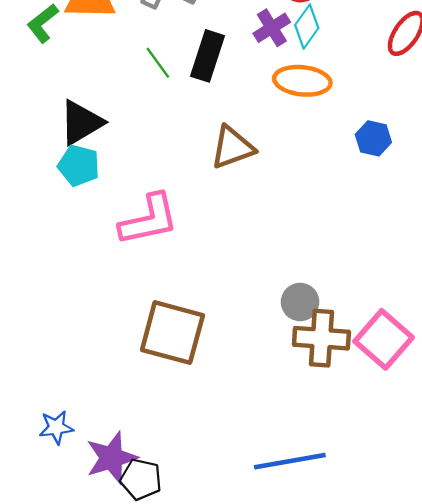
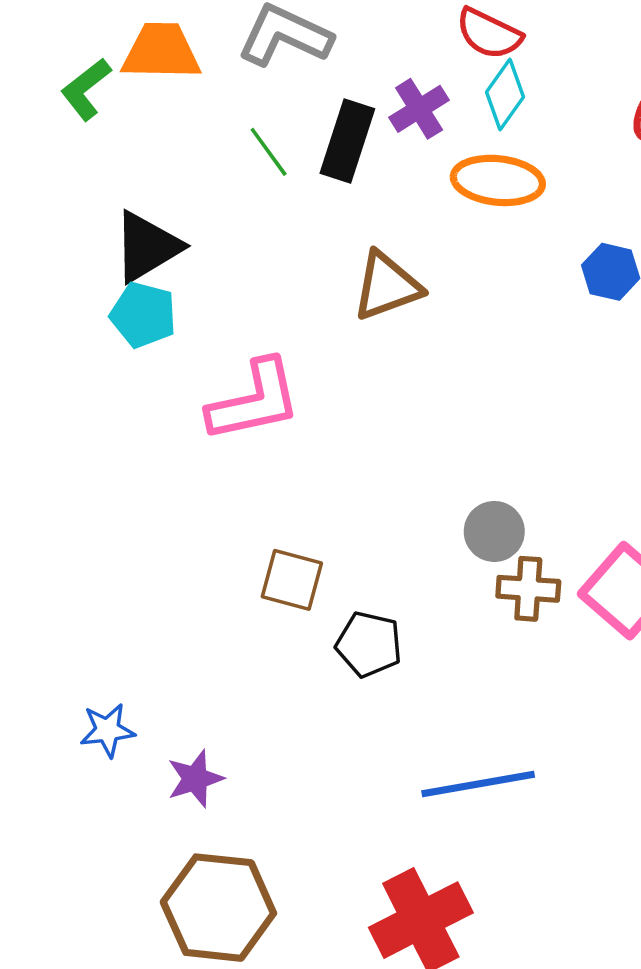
purple cross: (272, 28) -> (419, 109), moved
brown square: (172, 333) -> (292, 580), size x0.6
brown cross: (321, 338) -> (528, 589), size x0.7
purple star: (112, 458) -> (195, 779), size x0.7
black pentagon: (141, 479) -> (369, 644), moved

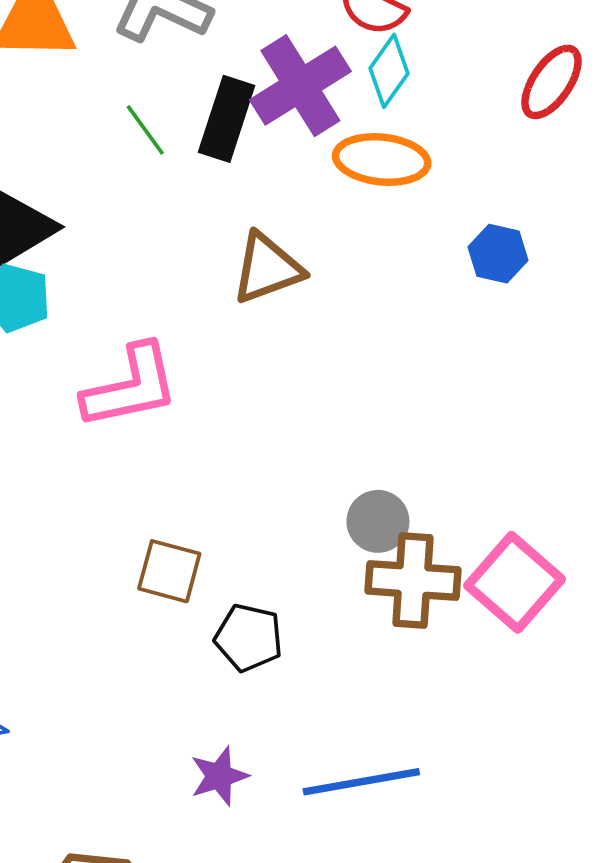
purple cross: (419, 109) -> (300, 86), size x1.6
brown cross: (528, 589) -> (413, 580), size x1.4
purple star: (195, 779) -> (219, 776), moved

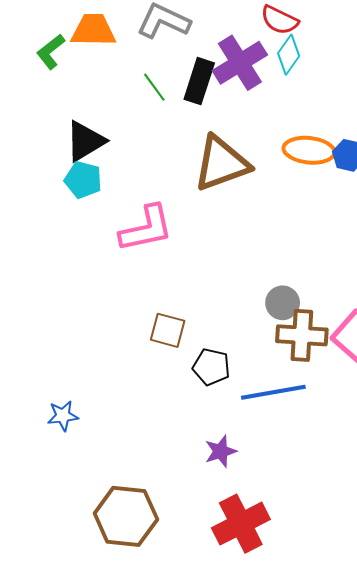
orange ellipse: (382, 159) -> (309, 150), moved
brown triangle: (267, 268) -> (222, 163), size x1.4
purple star: (219, 776) -> (221, 451), moved
blue line: (361, 782) -> (273, 392), moved

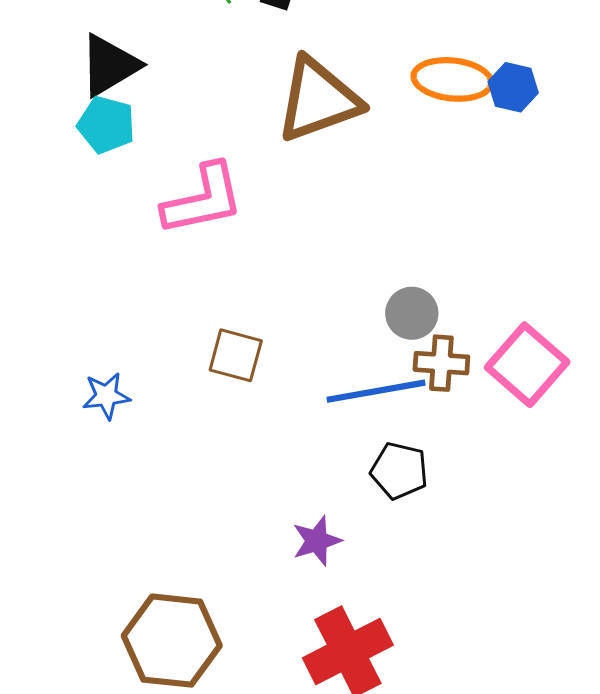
brown cross: (302, 335) -> (441, 363), size x0.7
black pentagon: (211, 367) -> (399, 471), moved
blue line: (273, 392) -> (376, 391), moved
blue star: (63, 416) -> (106, 396), moved

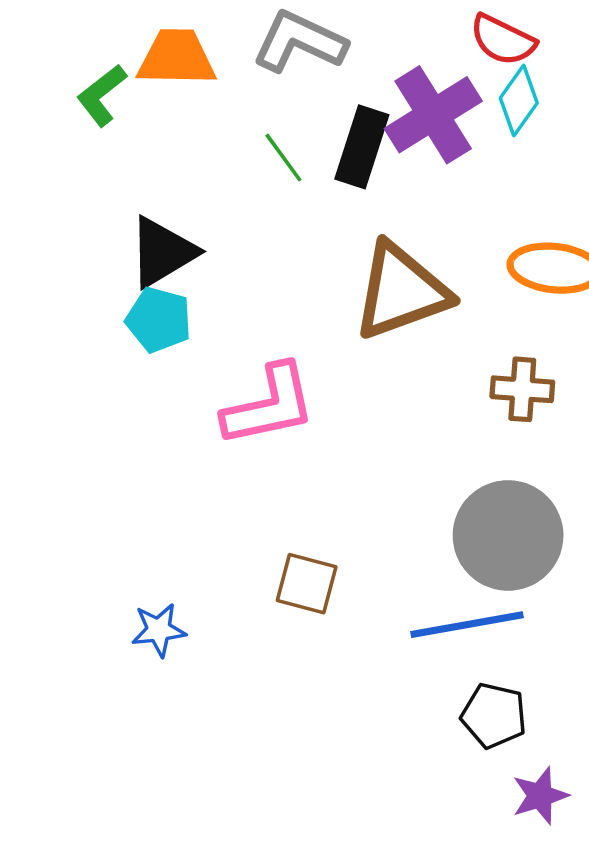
gray circle: (412, 313) -> (508, 535), size x1.8
brown cross: (441, 363) -> (522, 389), moved
purple star: (317, 541) -> (540, 796), moved

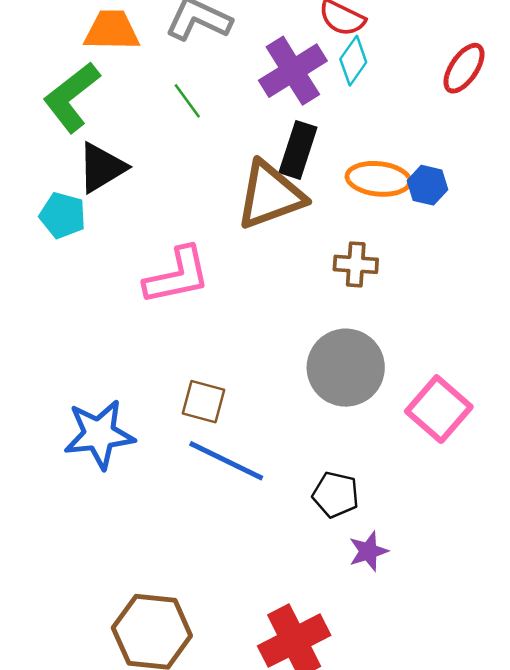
green L-shape: (102, 95) -> (71, 97), moved, size x1.6
black rectangle: (362, 147) -> (298, 150), moved
cyan pentagon: (159, 320) -> (63, 215), moved
blue line: (467, 625) -> (226, 461), moved, turned 36
blue star: (159, 630) -> (99, 434), size x1.8

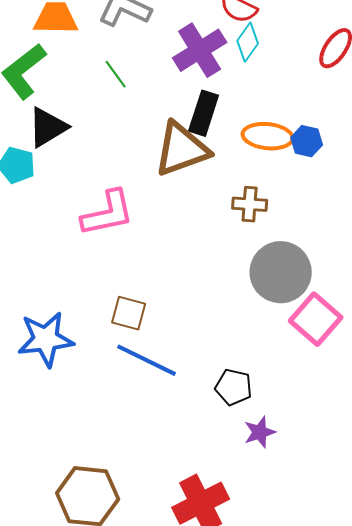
gray circle: (346, 368) -> (281, 272), moved

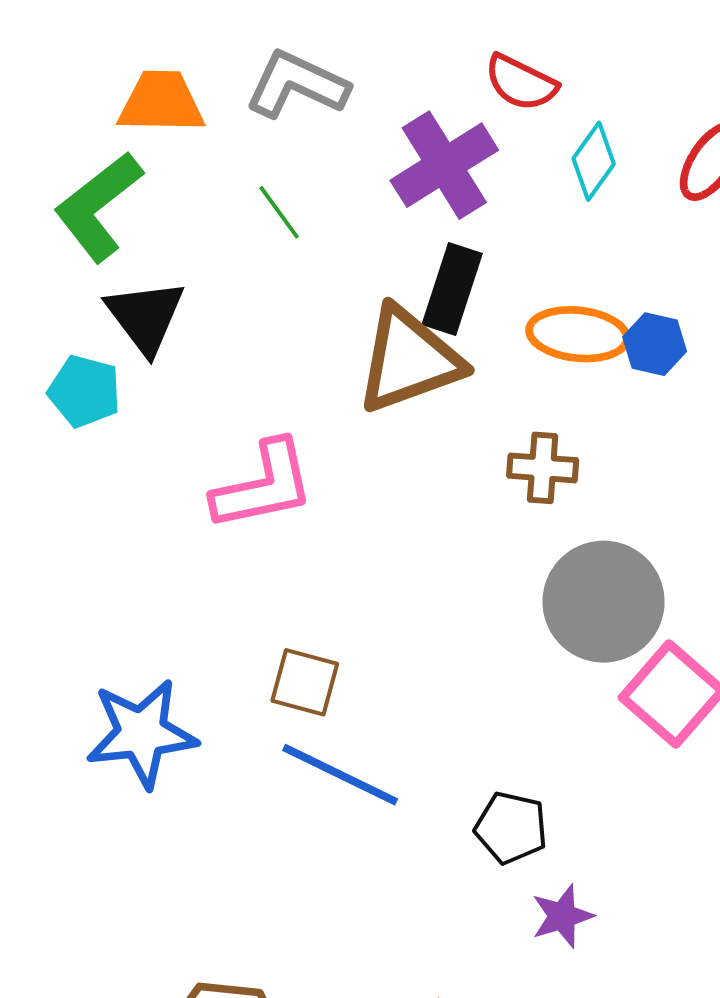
cyan diamond: (248, 42) -> (594, 161), moved
black triangle: (48, 127) -> (145, 317), turned -36

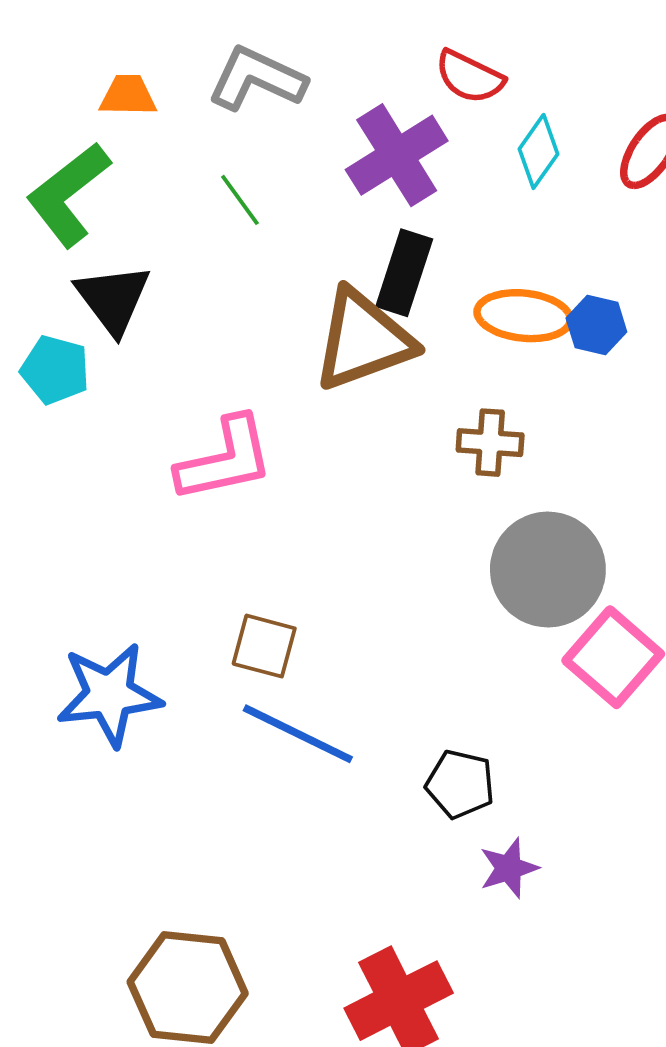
orange trapezoid: (161, 102) -> (128, 95), size x0.7

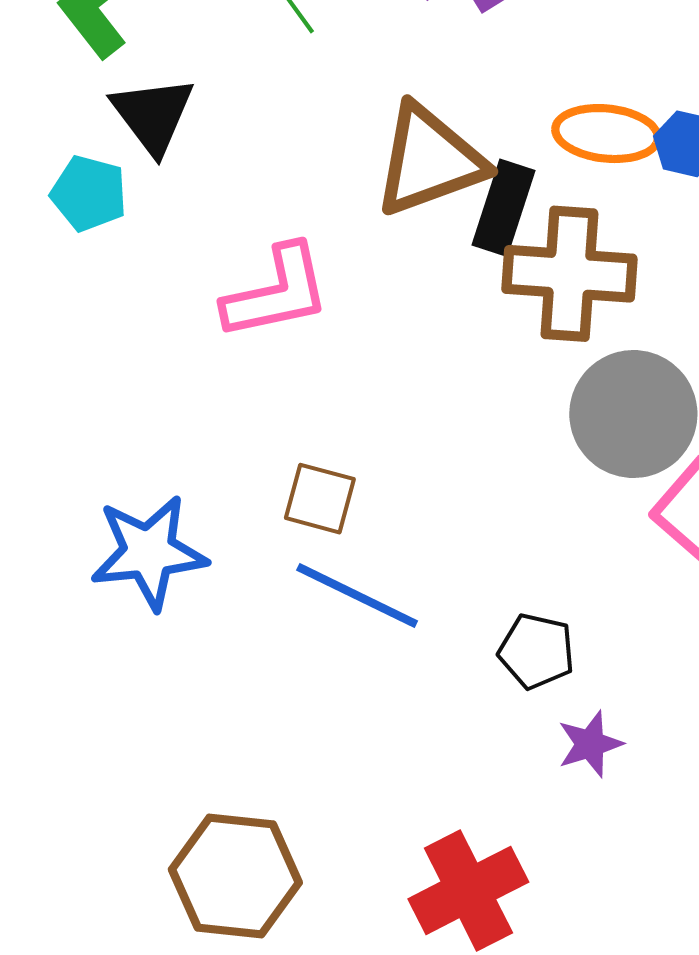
black rectangle: (404, 273) -> (503, 208), moved
brown cross: (490, 443) -> (569, 274), size x1.8

